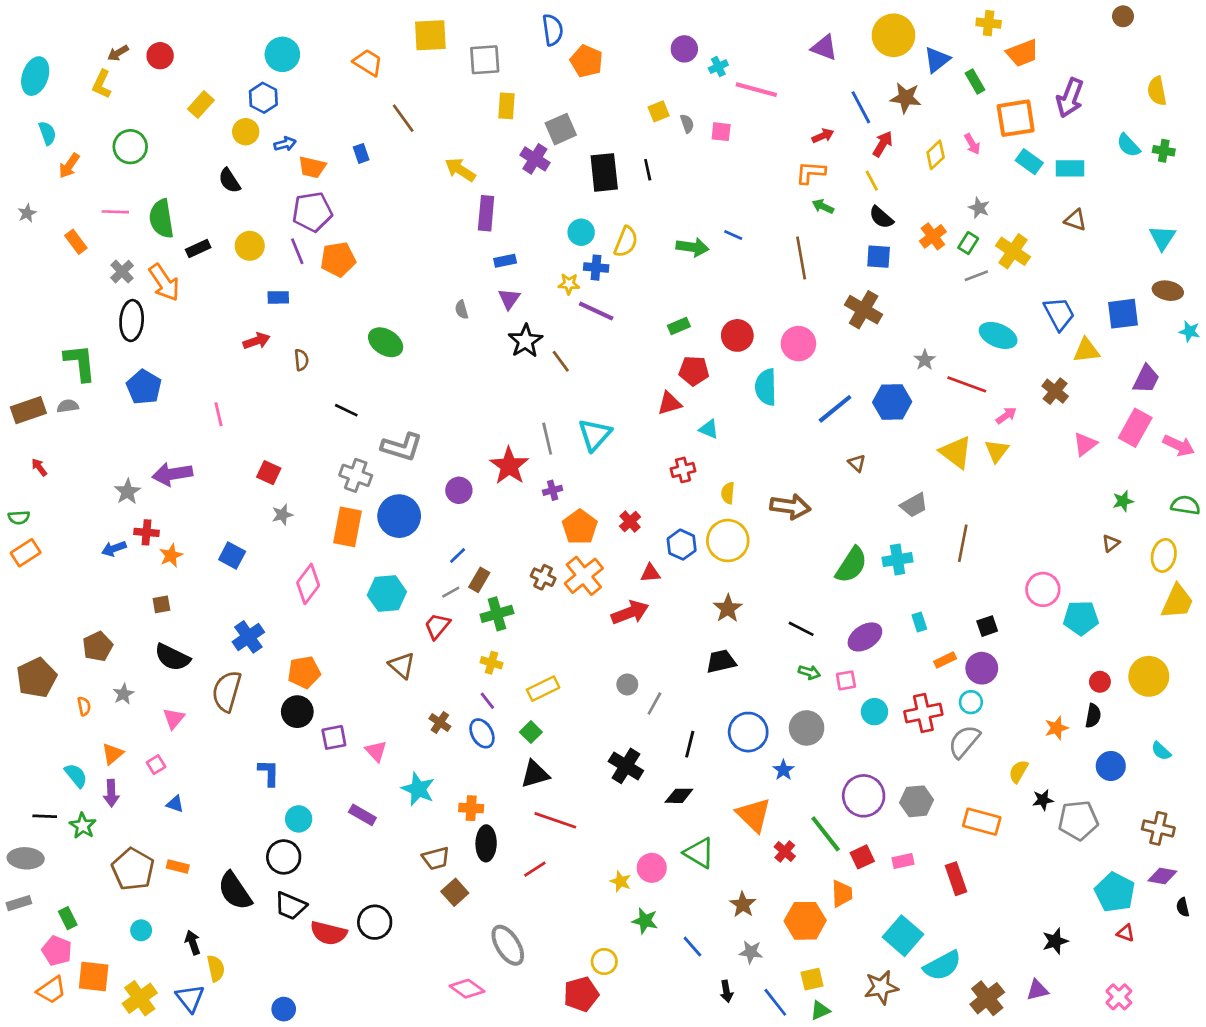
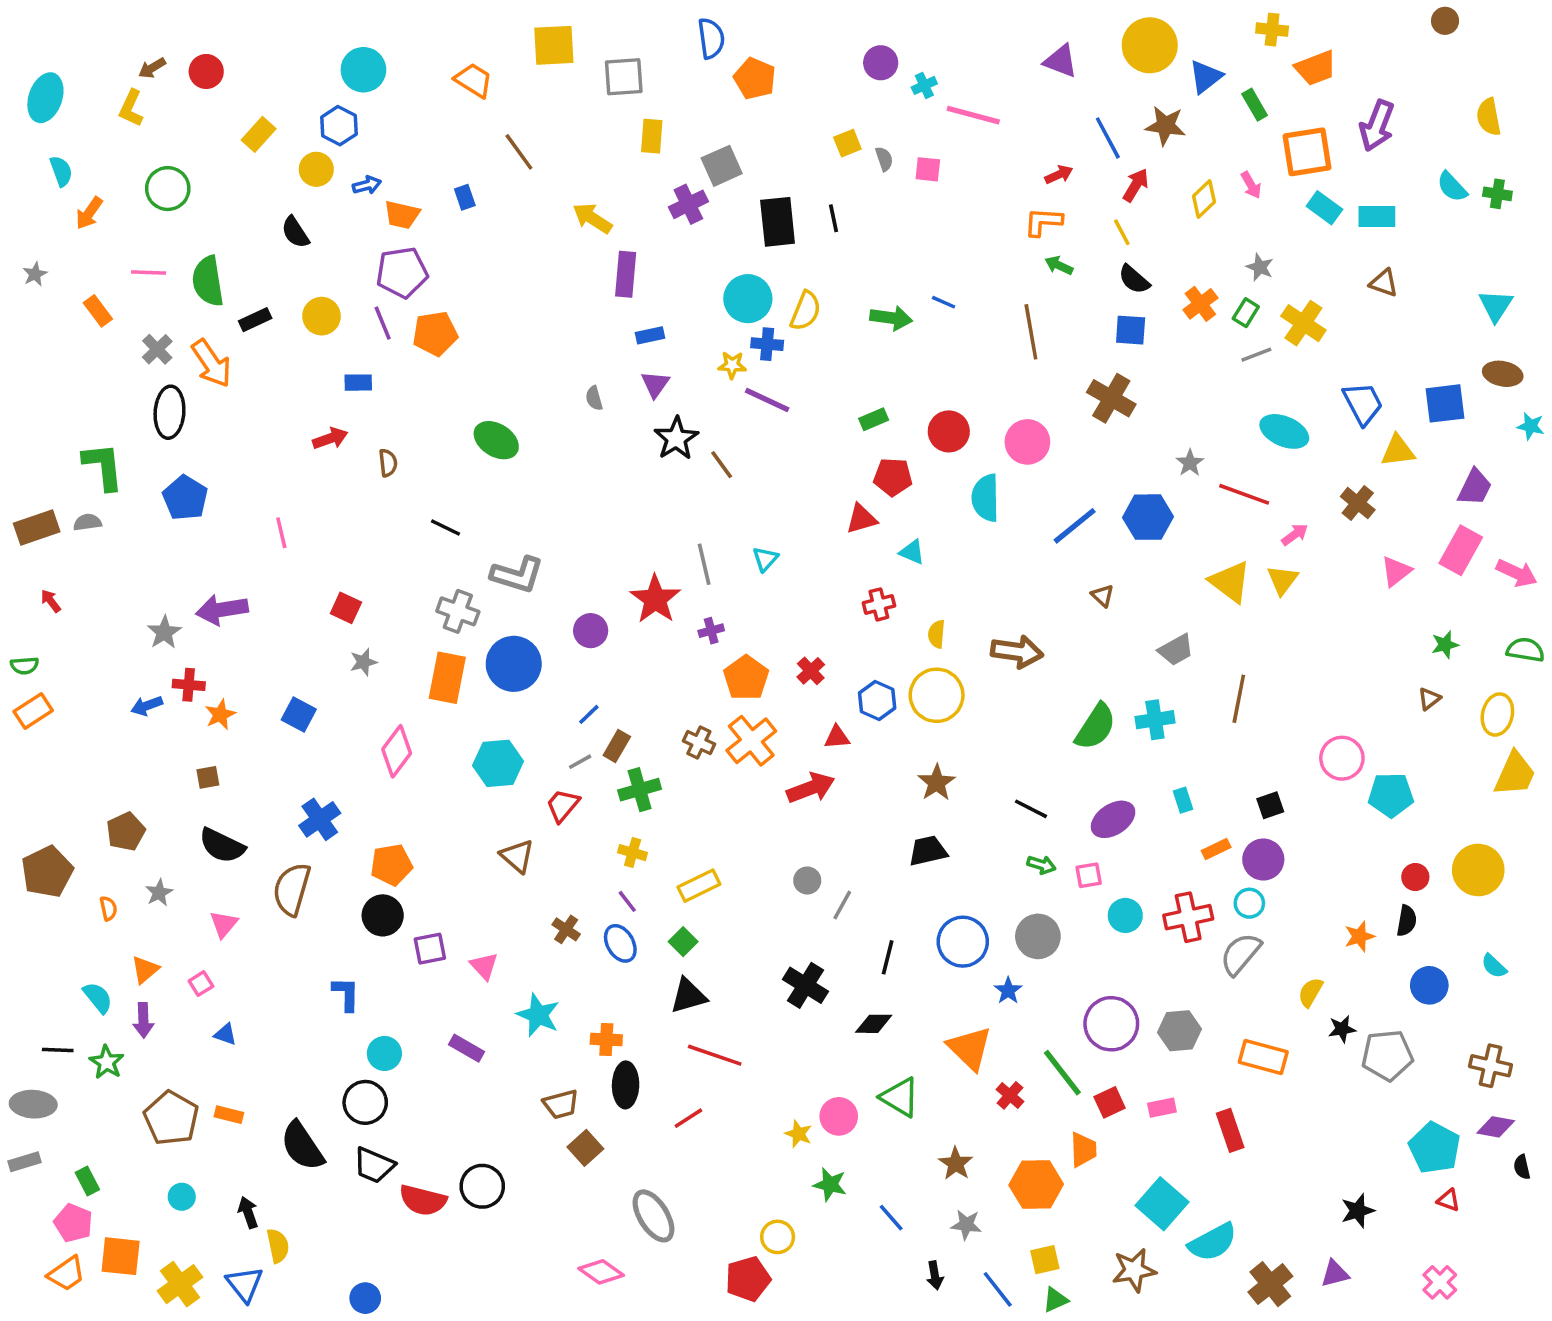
purple cross: (535, 159) -> (688, 204), turned 32
cyan circle: (581, 232) -> (748, 299), size x1.4
cyan triangle: (595, 435) -> (765, 559), size x0.6

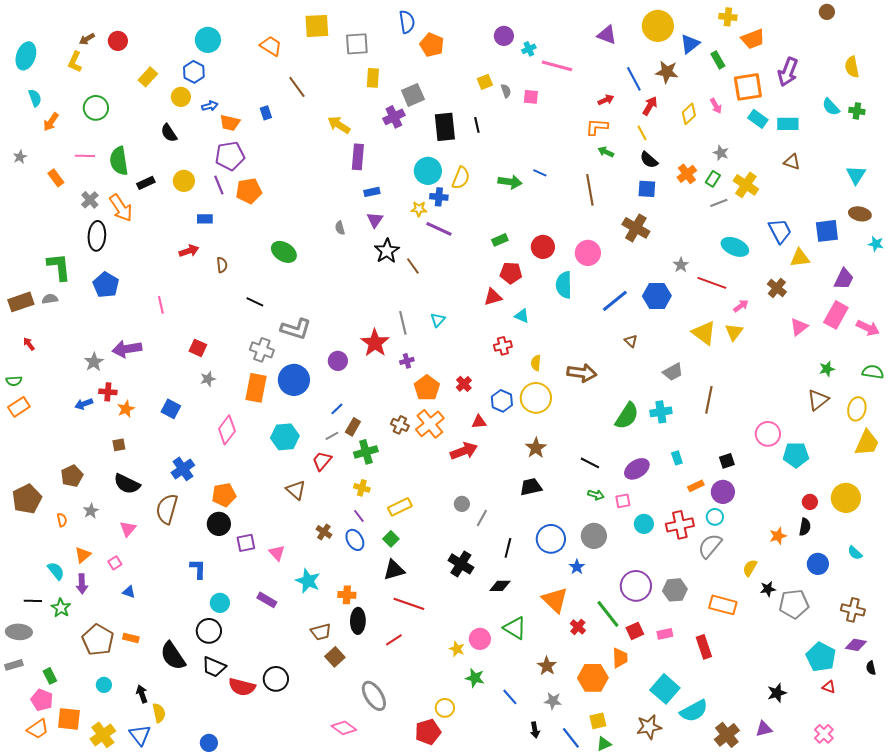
brown triangle: (1429, 699) -> (818, 400), size x1.6

